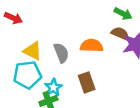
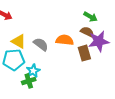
gray semicircle: (61, 53) -> (41, 44), turned -35
brown rectangle: (87, 82) -> (84, 53), moved

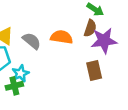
brown semicircle: (87, 32) -> (90, 28), turned 80
brown rectangle: (84, 53) -> (94, 71), moved

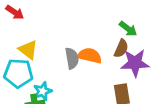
gray semicircle: (32, 41) -> (72, 58), moved, turned 36

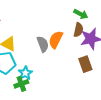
orange semicircle: (90, 56) -> (56, 40), turned -66

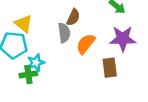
brown semicircle: (78, 30) -> (73, 17), moved
orange semicircle: (56, 40) -> (86, 44), moved

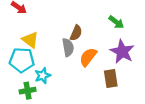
purple star: (123, 39) -> (122, 52), turned 30
green cross: (28, 74) -> (28, 91), moved

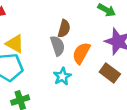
cyan star: (43, 76) -> (62, 76), moved
brown rectangle: (111, 78) -> (110, 73), turned -36

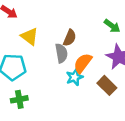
yellow triangle: (15, 44) -> (29, 36), moved
cyan star: (62, 76) -> (74, 77), moved

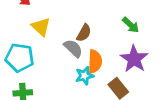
gray semicircle: (61, 53) -> (73, 48), turned -42
orange semicircle: (83, 63) -> (95, 61), turned 140

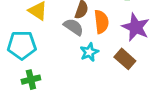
orange semicircle: (95, 61) -> (101, 22), moved

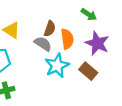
cyan star: (89, 52) -> (57, 66), size x1.5

